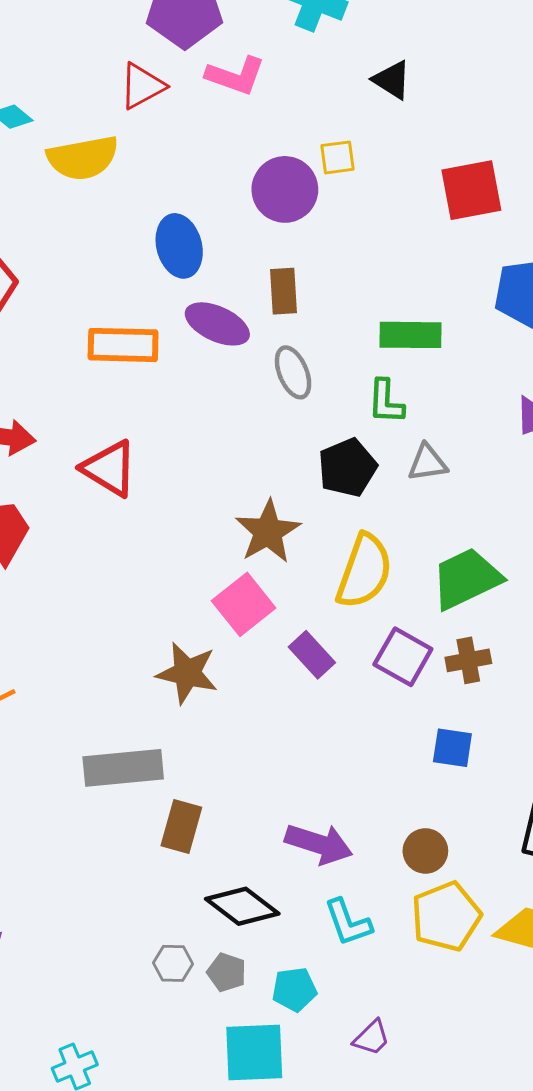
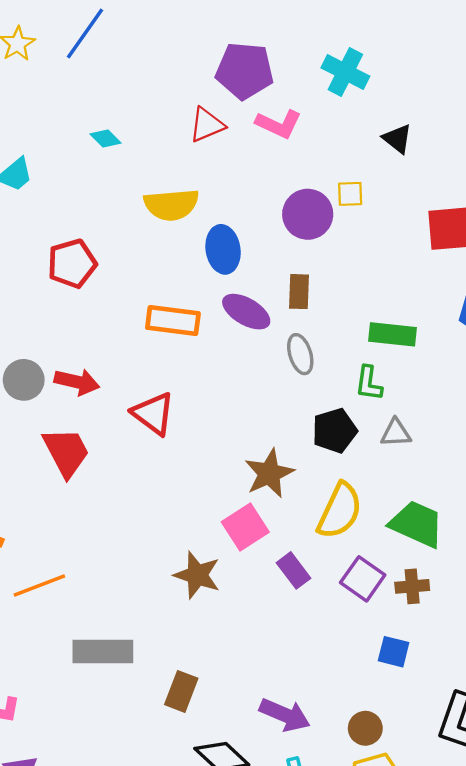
yellow semicircle: (83, 158) -> (171, 205), moved
green trapezoid: (466, 579) -> (417, 524), turned 44
gray rectangle: (123, 768) -> (103, 651), moved

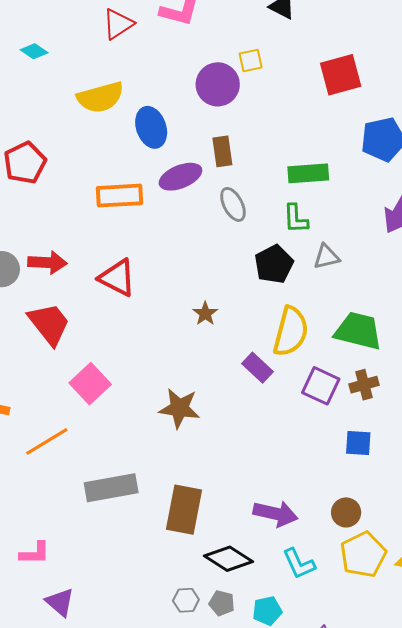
purple ellipse: (246, 312) -> (180, 177), turned -42
brown star: (269, 473) -> (205, 314), moved, size x0.6
pink square: (245, 527) -> (90, 384), moved
purple rectangle: (293, 570) -> (257, 368), moved
brown rectangle: (181, 691) -> (184, 510), size x1.4

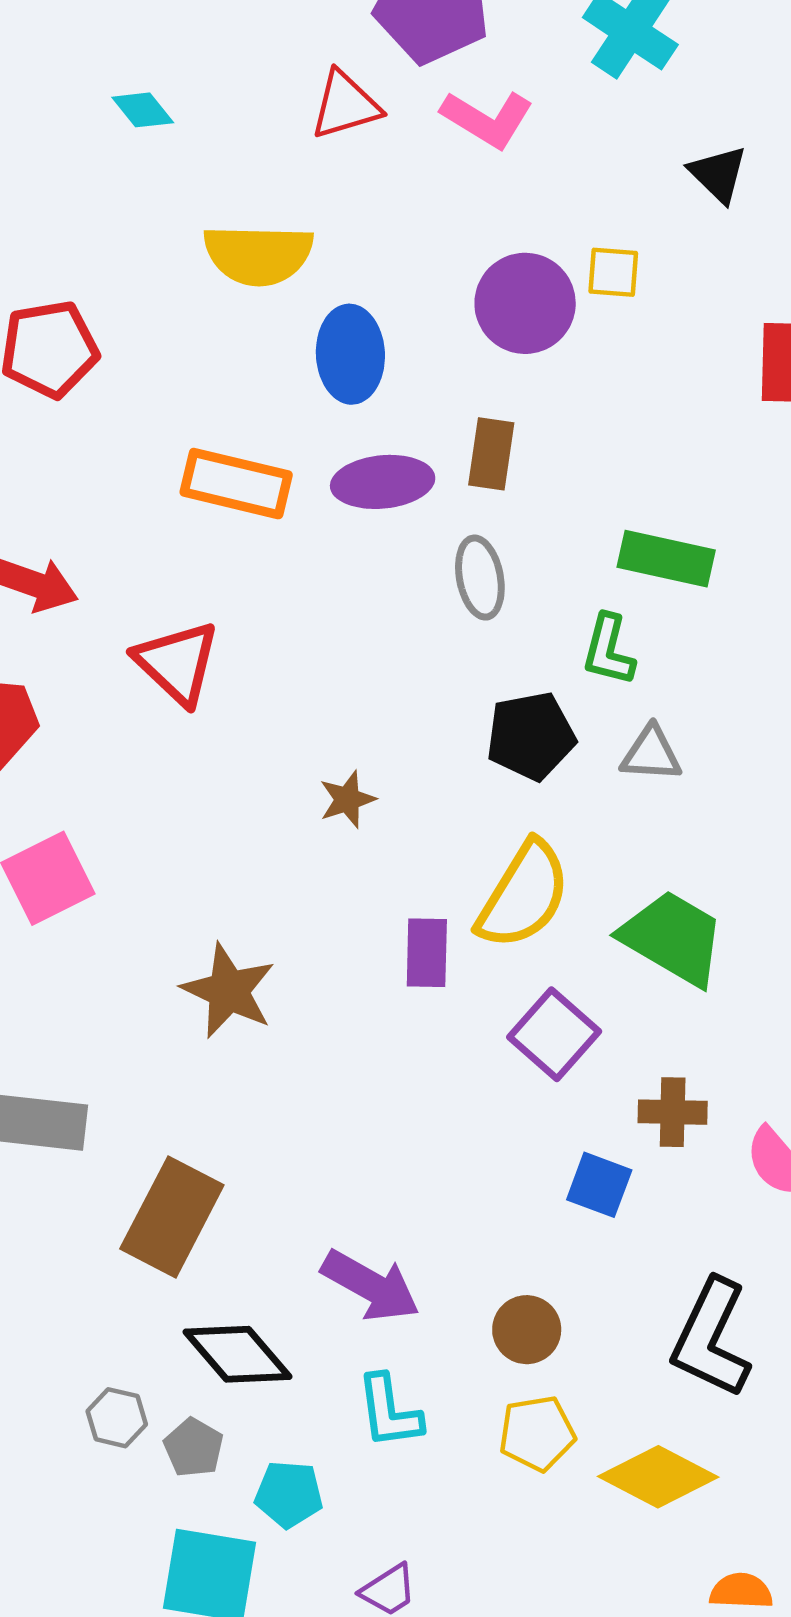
purple rectangle: (257, 368) -> (427, 953), turned 32
brown cross: (364, 385) -> (673, 1112), moved
yellow pentagon: (363, 554) -> (537, 1433), size x0.7

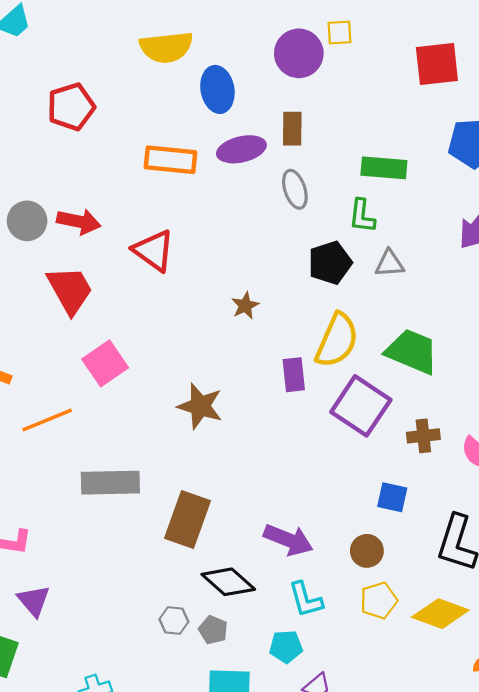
purple square: (554, 1034) -> (361, 406), size x1.4
blue square: (599, 1185) -> (392, 497), moved
cyan pentagon: (289, 1494) -> (286, 647), moved

